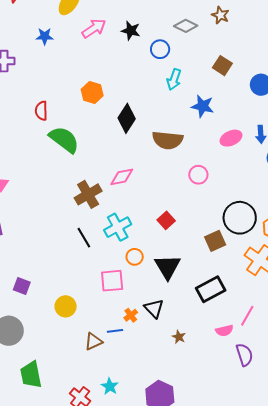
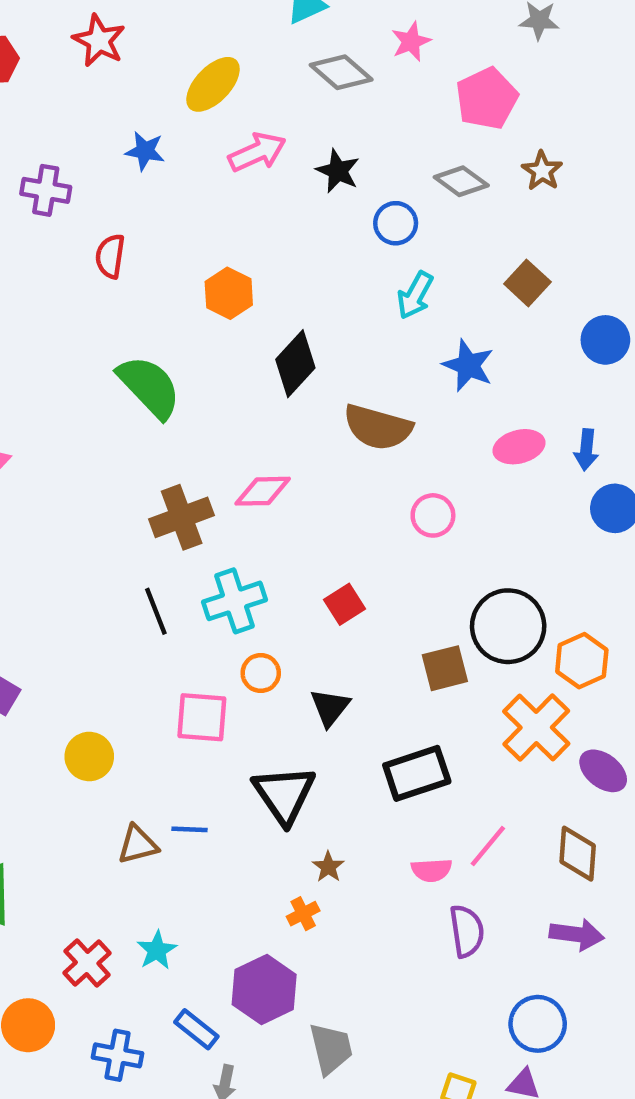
red semicircle: (41, 111) -> (110, 256), moved
black triangle: (168, 267) -> (330, 707), size x0.7
black triangle: (154, 308) -> (284, 794), size x1.4
orange cross: (131, 315) -> (303, 914), moved

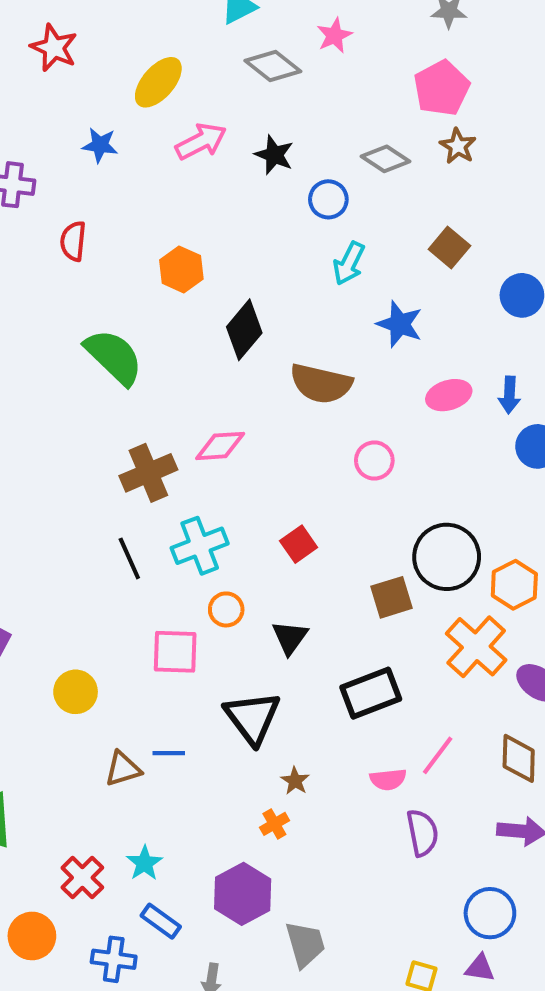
pink pentagon: (487, 98) -> (442, 88), moved
blue rectangle: (196, 1029) -> (161, 921), moved

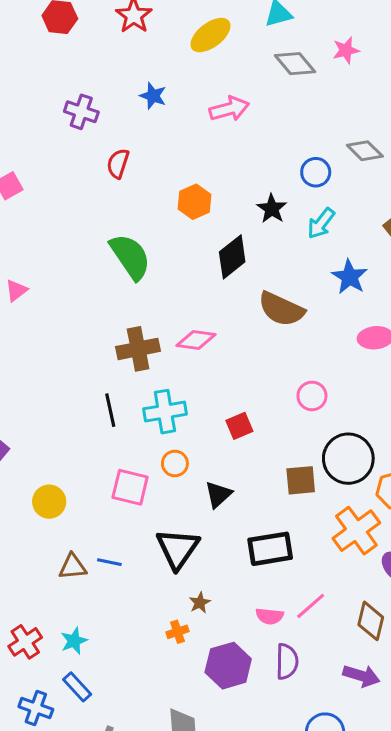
yellow ellipse: (158, 82) -> (210, 35), moved
black star: (274, 155) -> (272, 209), moved
pink circle: (374, 460) -> (312, 396), moved
purple hexagon: (243, 894) -> (228, 666), moved

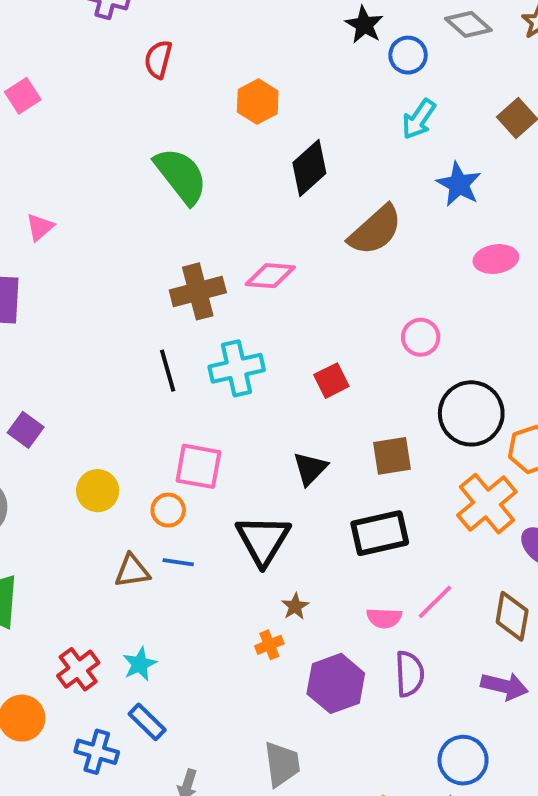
black star: (272, 209) -> (364, 25), moved
brown semicircle: (281, 309) -> (375, 230), turned -63
orange circle: (175, 463) -> (168, 510), moved
brown square: (301, 480) -> (392, 456), moved

